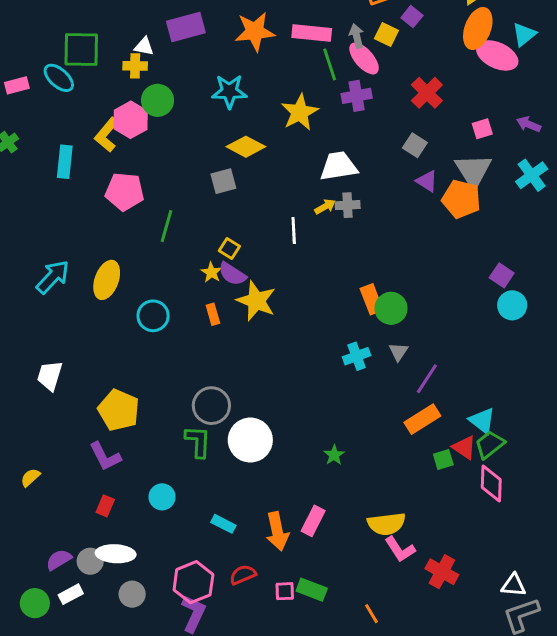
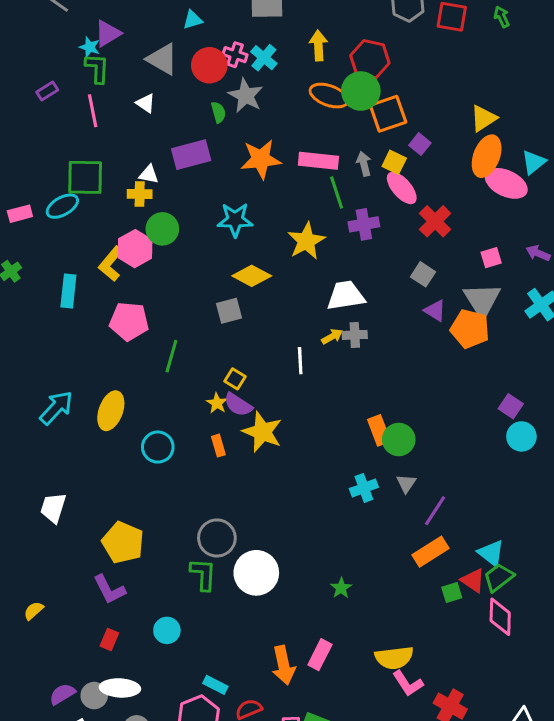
pink ellipse: (364, 58) -> (402, 188), moved
cyan ellipse: (59, 78) -> (62, 206), turned -72
cyan rectangle: (223, 524) -> (215, 685), moved

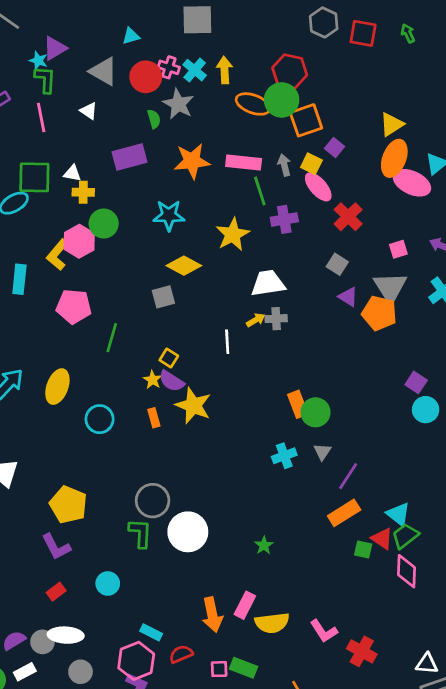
yellow arrow: (318, 46) -> (225, 70), moved
white triangle: (149, 174) -> (72, 173), moved
green square: (452, 593) -> (363, 550), turned 30
red rectangle: (109, 639) -> (56, 592), turned 30
yellow semicircle: (394, 658) -> (272, 623), moved

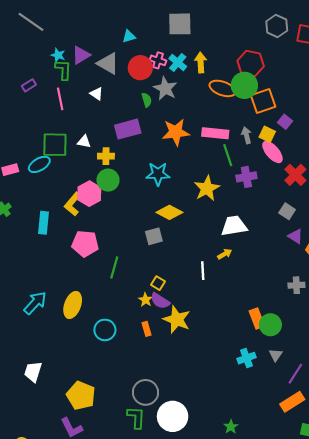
purple triangle: (55, 48) -> (81, 55), moved
yellow cross: (83, 192) -> (106, 156), moved
gray cross: (276, 319) -> (296, 285), moved

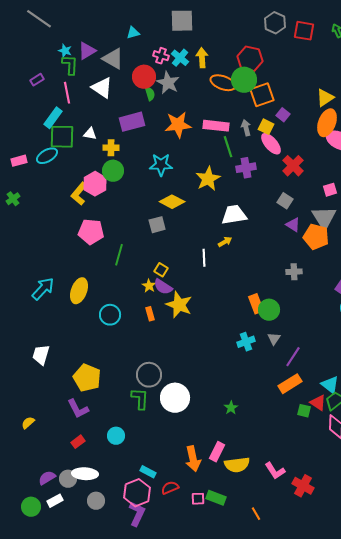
red circle: (140, 68) -> (144, 77), moved
white triangle: (97, 94) -> (102, 88), size x1.6
cyan rectangle: (43, 223) -> (53, 118), moved, turned 30

